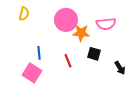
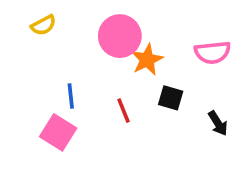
yellow semicircle: (24, 14) -> (43, 25), turned 48
pink semicircle: (106, 24) -> (212, 52), moved
orange star: (81, 33) -> (147, 60), turned -30

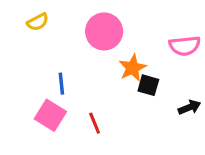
orange star: (147, 60) -> (133, 68), moved
red line: (123, 111) -> (95, 123), moved
black arrow: (218, 123) -> (189, 107), turned -80

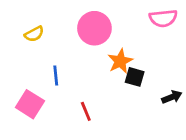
yellow semicircle: (38, 22) -> (34, 34), moved
pink semicircle: (185, 46) -> (163, 18), moved
pink square: (50, 115) -> (30, 104), moved

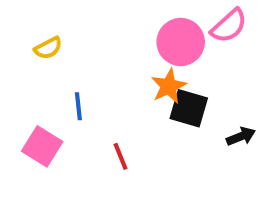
pink semicircle: (163, 18) -> (229, 26), turned -36
pink circle: (94, 28) -> (181, 42), moved
black square: (135, 77) -> (189, 108), size x1.4

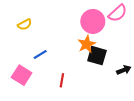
blue line: (78, 106) -> (40, 54), turned 64
red line: (120, 156) -> (62, 80), turned 32

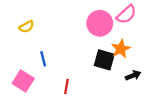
orange star: (87, 44) -> (121, 49), moved
blue line: (40, 54) -> (43, 59), turned -72

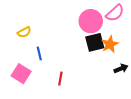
yellow semicircle: (27, 27) -> (24, 32), moved
black square: (104, 60) -> (95, 42), moved, turned -30

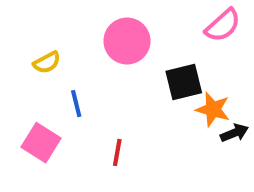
pink circle: (91, 21) -> (127, 41), moved
orange star: (110, 44) -> (213, 109), moved, turned -30

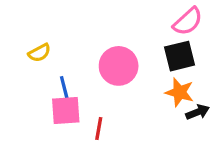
pink circle: (127, 41) -> (119, 66), moved
black square: (184, 82) -> (180, 56), moved
pink square: (41, 143) -> (66, 110), moved, turned -36

